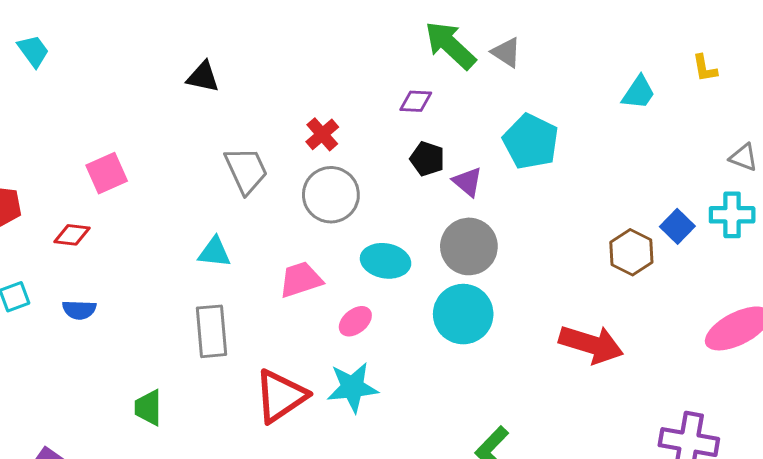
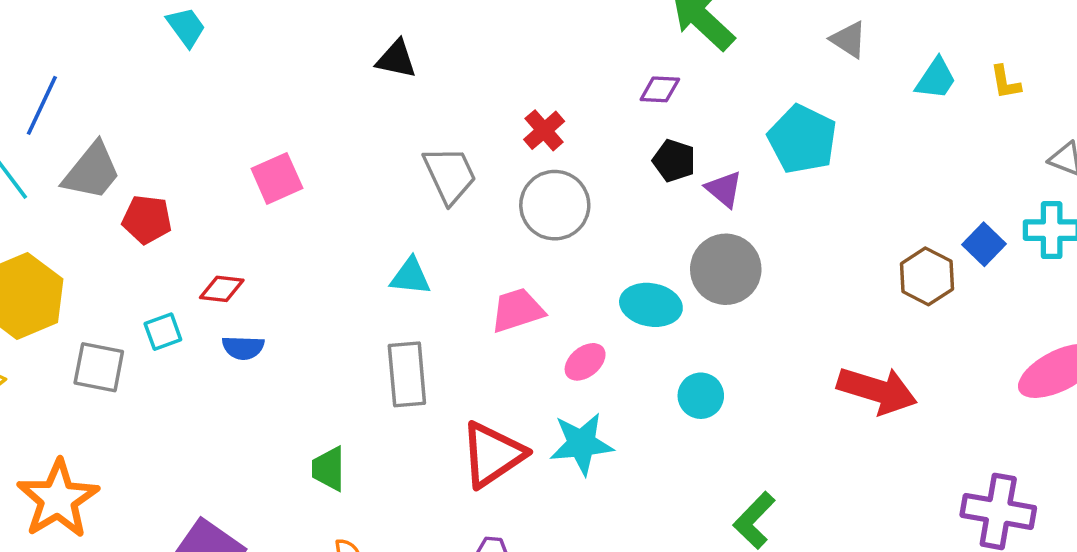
gray triangle: (506, 52) -> (849, 40), moved
yellow L-shape: (705, 68) -> (1005, 82), moved
red diamond: (72, 235) -> (222, 289), moved
cyan ellipse: (386, 261) -> (651, 305), moved
cyan circle: (463, 314) -> (701, 396), moved, size x0.6

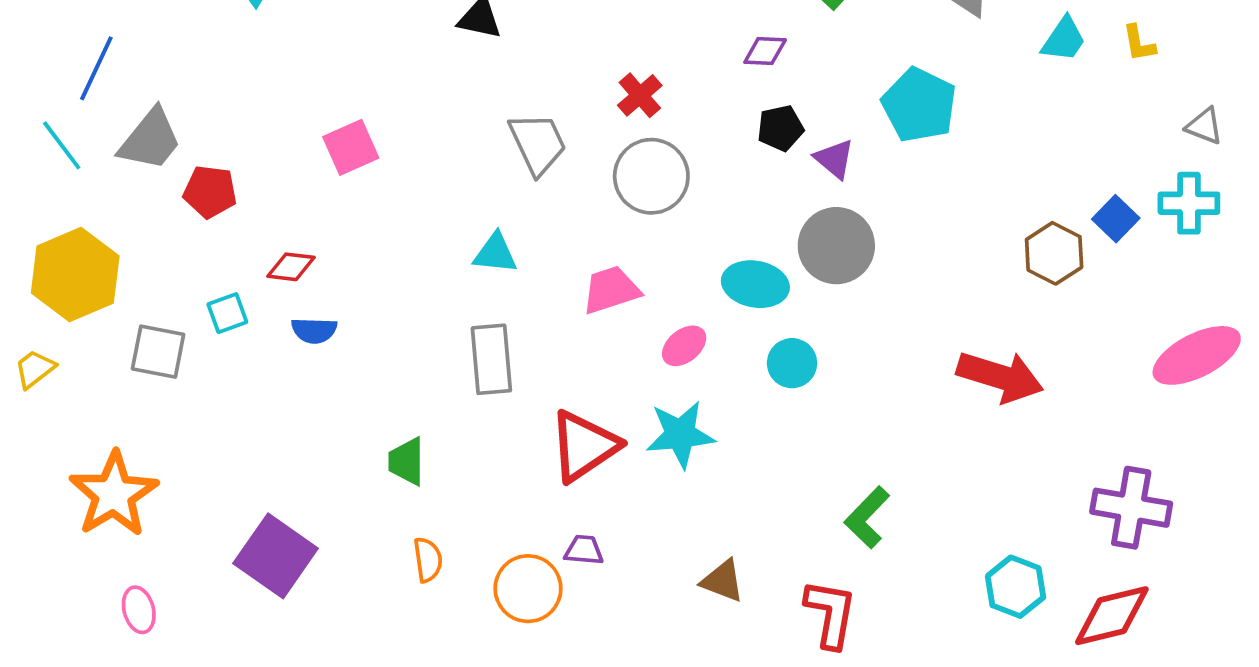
black pentagon: (674, 161) -> (780, 128), turned -30
cyan circle: (701, 396) -> (792, 363), moved

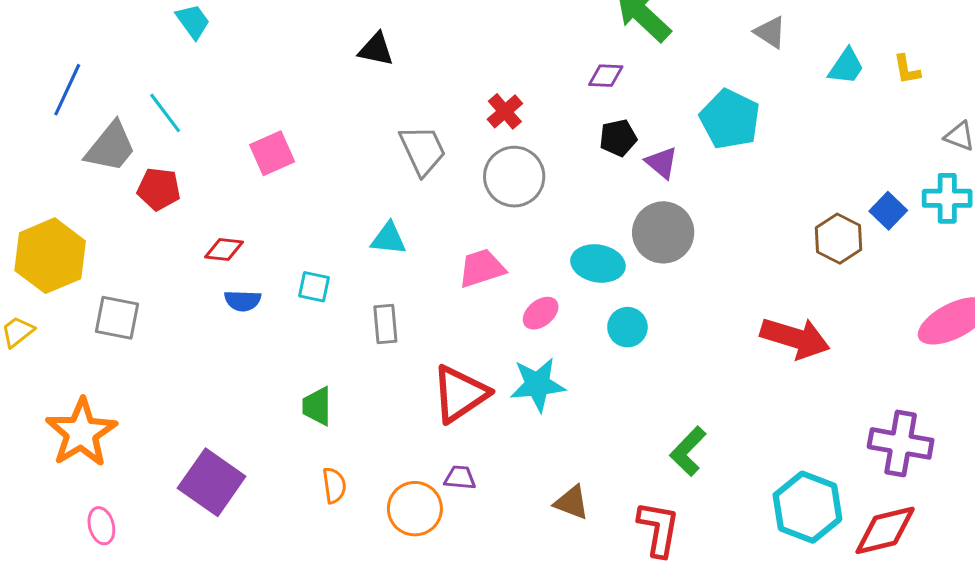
cyan line: (62, 145) -> (165, 113), moved
cyan square: (227, 313) -> (314, 287), moved, turned 32
gray rectangle: (491, 359) -> (385, 324), size x0.7
cyan hexagon: (1016, 587) -> (807, 507), size x1.4

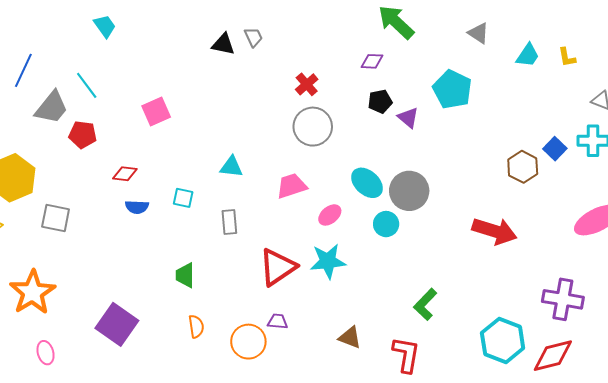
gray trapezoid: (423, 150) -> (253, 37), moved, size x0.6
gray circle: (663, 232) -> (409, 191), moved
cyan ellipse: (598, 263) -> (367, 183), turned 32

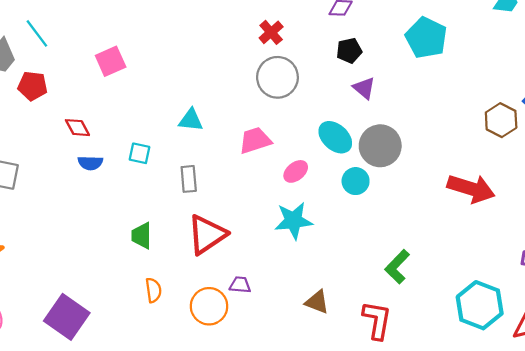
purple triangle: (408, 118) -> (364, 88), moved
red diamond: (125, 174) -> (77, 128), turned 55
red triangle: (278, 267) -> (207, 235), moved
purple square: (117, 324) -> (67, 317), moved

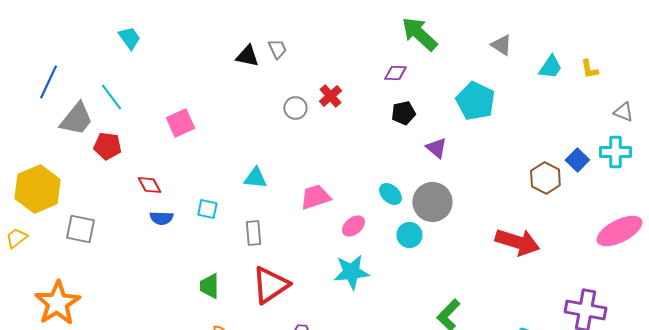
gray circle: (277, 77) -> (295, 108), moved, size x0.6
purple triangle: (364, 88) -> (436, 148), moved
cyan ellipse: (335, 137) -> (390, 194), size x0.7

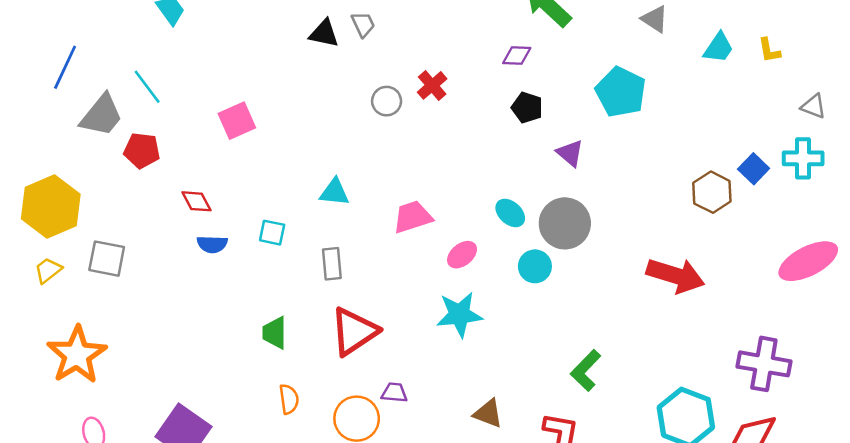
black pentagon: (403, 113) -> (527, 108), turned 30
yellow trapezoid: (16, 238) -> (48, 270), moved

